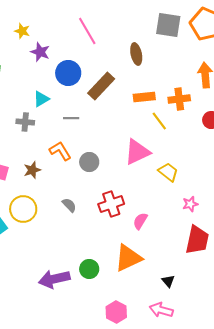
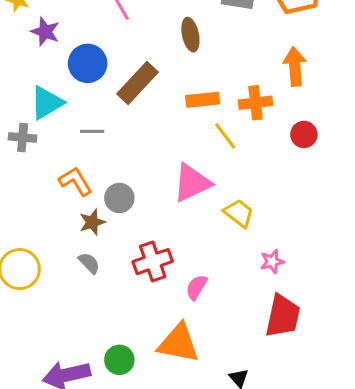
cyan triangle: (41, 99) -> (47, 103), size x1.4
brown star: (32, 170) -> (92, 222), moved
orange triangle: (128, 258) -> (178, 343), turned 36

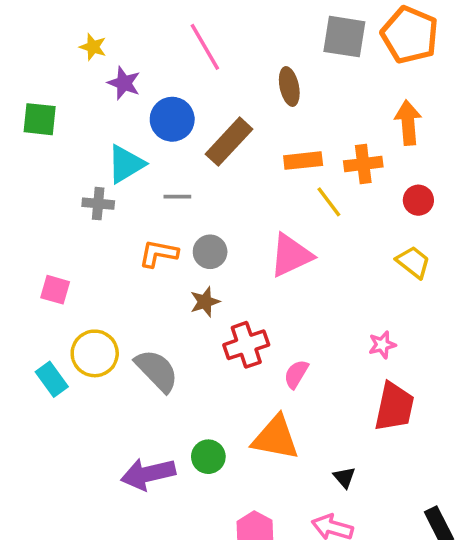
orange L-shape: (76, 181) -> (158, 254), turned -48
gray circle: (119, 198) -> (210, 252), moved
yellow trapezoid: (239, 213) -> (413, 262), moved
brown star: (92, 222) -> (205, 302), moved
gray semicircle: (89, 263) -> (157, 371), moved, size x1.8

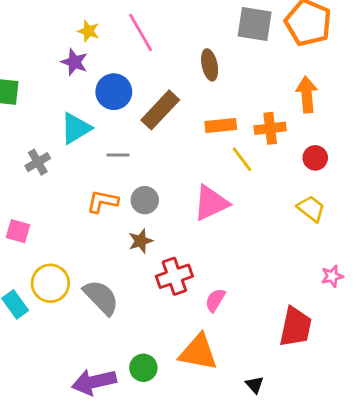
yellow star: (93, 47) -> (88, 31), moved
gray cross: (98, 204) -> (38, 162), moved, turned -35
pink star: (382, 345) -> (332, 276), moved

